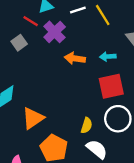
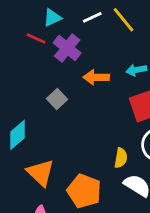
gray square: (19, 43) -> (57, 99), moved
orange triangle: (33, 118) -> (41, 173), moved, turned -35

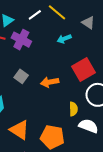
cyan arrow: (136, 70) -> (64, 39), moved
orange arrow: (96, 77) -> (50, 82), moved

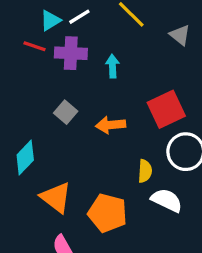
white line: (35, 15) -> (79, 17), moved
cyan arrow: (64, 39) -> (112, 66), moved, turned 104
purple cross: (21, 40) -> (71, 53), turned -30

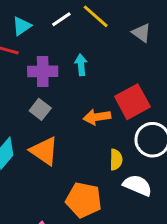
white line: (79, 17) -> (61, 19), moved
purple cross: (71, 53) -> (43, 71), moved
orange arrow: (110, 125) -> (97, 117), moved
orange triangle: (56, 197) -> (44, 151), moved

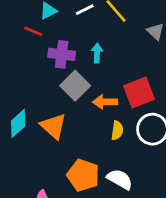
gray square: (40, 109) -> (75, 86), moved, size x1.5
yellow semicircle: (116, 160) -> (117, 130), moved
white semicircle: (137, 185) -> (120, 179), moved

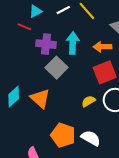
cyan arrow: (97, 53) -> (73, 43), size x1.5
orange arrow: (105, 102) -> (102, 47), moved
yellow semicircle: (117, 130) -> (88, 101), turned -128

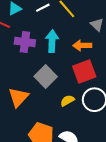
gray square: (56, 68) -> (46, 77), moved
orange triangle: (40, 98) -> (18, 97), turned 30

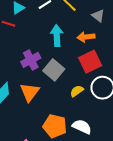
purple cross: (25, 42) -> (31, 60), moved, turned -30

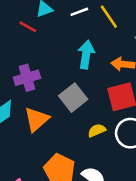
purple cross: (31, 60) -> (27, 78), moved

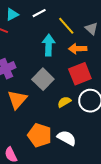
yellow line: (109, 17) -> (66, 26), moved

